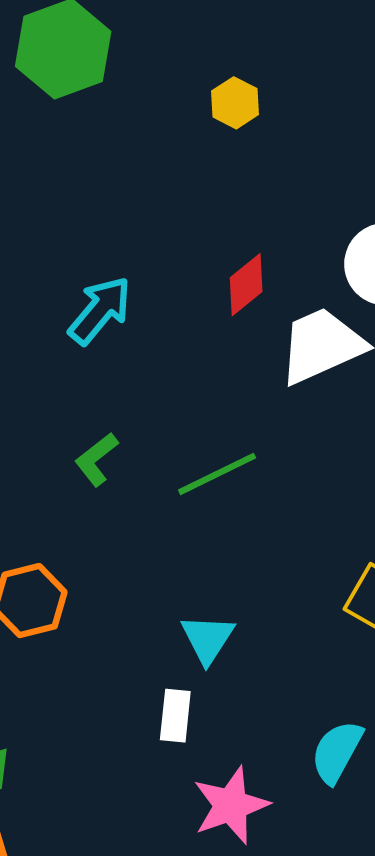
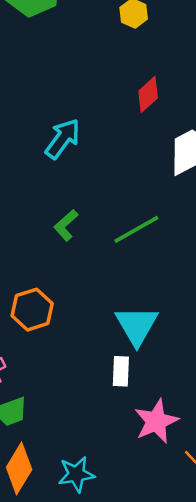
red diamond: (246, 285) -> (148, 95), moved
cyan triangle: (207, 639) -> (137, 325), size x1.4

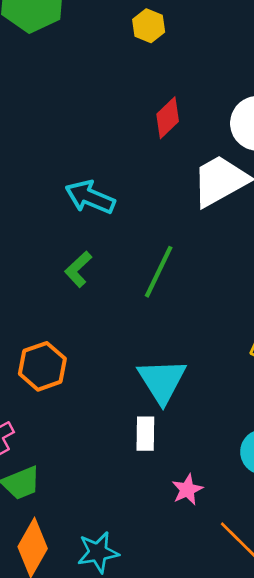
cyan arrow: (63, 139) -> (90, 197), moved, turned -102
green line: (136, 229) -> (159, 272), turned -33
pink star: (156, 421) -> (187, 490), size x0.6

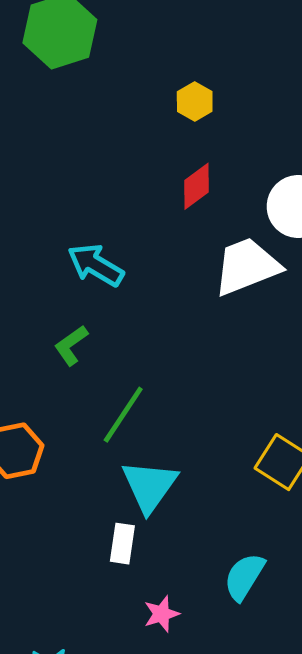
yellow hexagon: (149, 26) -> (195, 102), moved
green line: (159, 272) -> (123, 415), moved

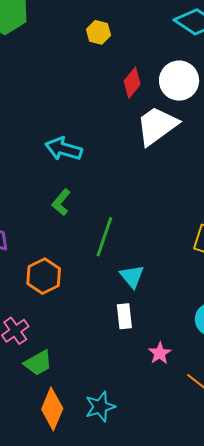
red diamond: (196, 186) -> (132, 83), moved
cyan triangle: (150, 486) -> (132, 276), size x0.7

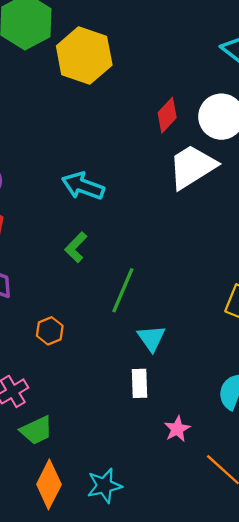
yellow hexagon: (99, 32) -> (84, 55), moved, size x2.0
orange hexagon: (44, 276) -> (50, 331), size x0.7

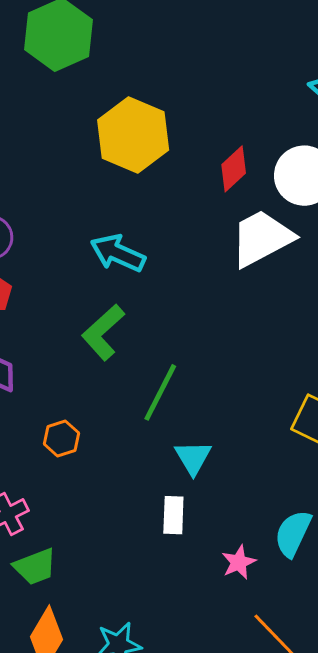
yellow hexagon: (84, 55) -> (133, 135), moved
green L-shape: (76, 247) -> (103, 332), size x1.4
pink star: (177, 429) -> (239, 562), moved

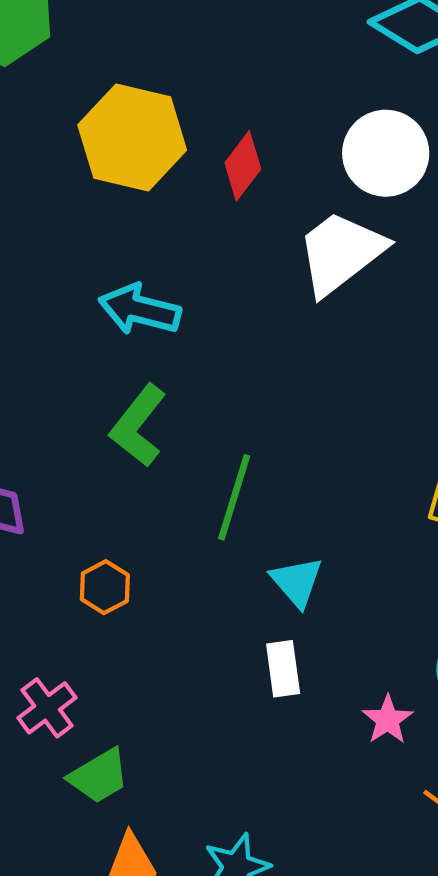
red diamond: (234, 169) -> (243, 166), moved

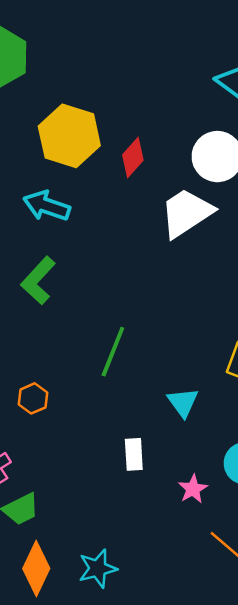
cyan arrow: (140, 309) -> (47, 206), moved
green L-shape: (138, 426) -> (38, 281), moved
cyan triangle: (297, 582) -> (183, 402), moved

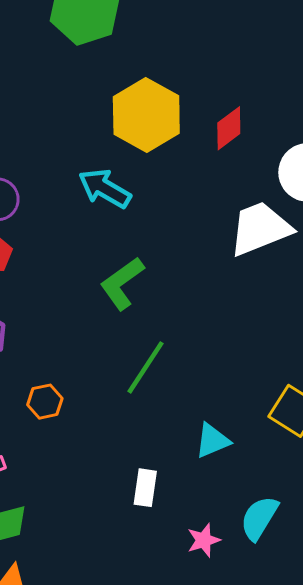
red diamond: (133, 158) -> (229, 128), moved
green L-shape: (38, 281) -> (122, 283), moved
cyan triangle: (183, 402) -> (212, 441), turned 32

